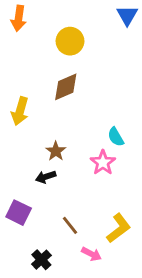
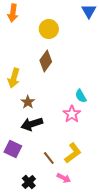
brown diamond: (66, 87) -> (46, 61), turned -30
brown star: (56, 151) -> (28, 102), moved
black arrow: (46, 177) -> (32, 124), size x1.5
yellow L-shape: (119, 228) -> (73, 153), moved

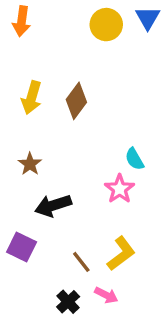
yellow circle: (49, 29) -> (106, 25), moved
yellow arrow: (14, 78) -> (32, 98), moved
brown star: (28, 102) -> (30, 164), moved
black cross: (29, 182) -> (68, 302), moved

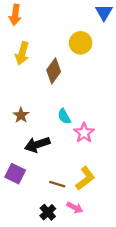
yellow circle: (106, 25) -> (81, 43), moved
yellow arrow: (32, 98) -> (22, 53), moved
cyan semicircle: (134, 159) -> (64, 116), moved
brown line: (81, 262) -> (57, 184), turned -35

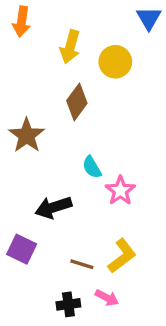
yellow arrow: (22, 53) -> (70, 47), moved
brown star: (21, 115) -> (27, 135), moved, size x1.5
black cross: (48, 212) -> (68, 304), turned 35

